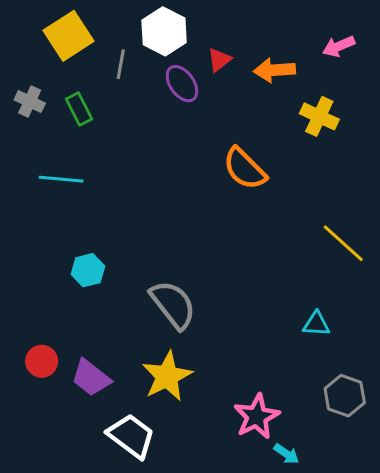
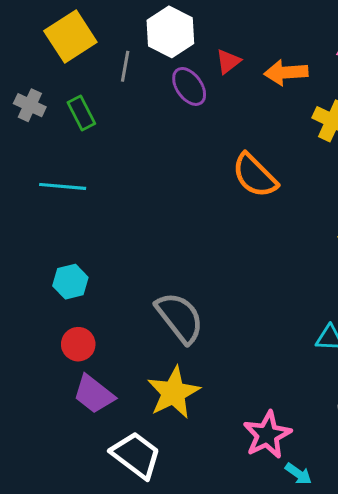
cyan hexagon: (88, 270) -> (70, 282), moved
red circle: (42, 361) -> (78, 344), moved

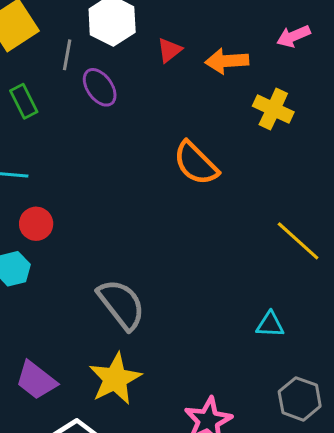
purple ellipse: (189, 86) -> (100, 87), moved
red circle: (78, 344) -> (36, 224), moved

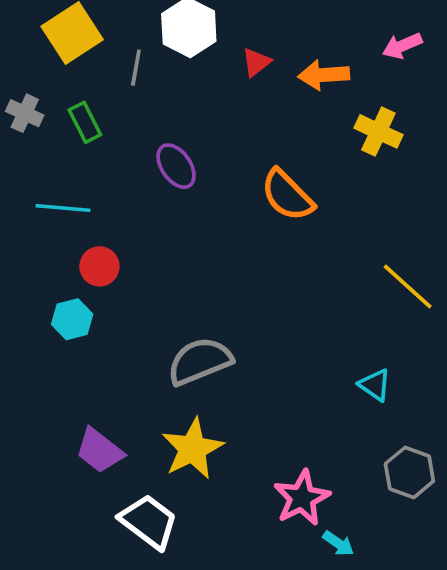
purple ellipse: (100, 87) -> (176, 166), moved
gray semicircle: (121, 304) -> (200, 361), turned -74
cyan triangle: (270, 324) -> (375, 385), turned 32

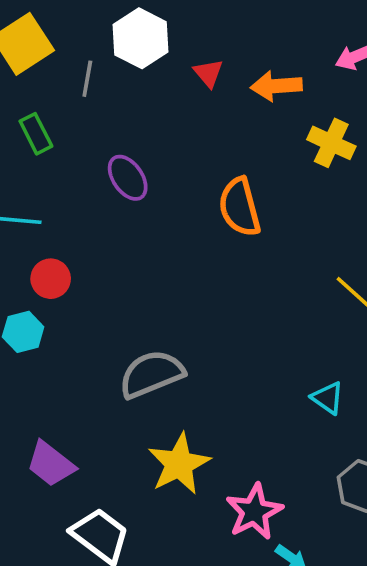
red triangle: (256, 62) -> (208, 73), turned -32
orange semicircle: (287, 195) -> (240, 207), turned 30
yellow star: (192, 449) -> (179, 464), moved

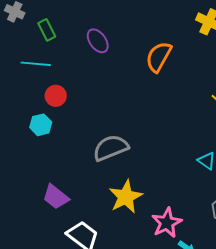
green rectangle: (36, 134) -> (47, 30), moved
orange semicircle: (240, 207) -> (159, 57), turned 44

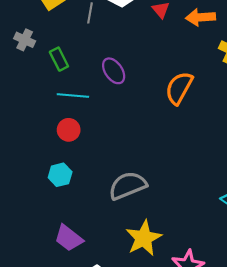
cyan line: (36, 64) -> (73, 96), moved
cyan hexagon: (41, 125) -> (60, 175), moved

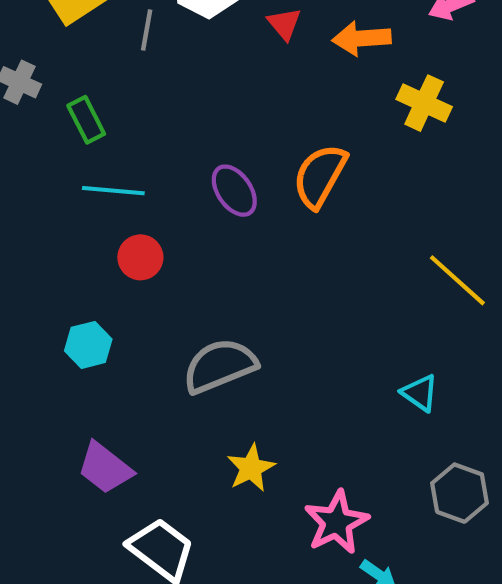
purple ellipse: (114, 71) -> (234, 191), moved
red circle: (69, 130) -> (140, 257), moved
yellow star: (144, 238) -> (251, 468), size x0.7

